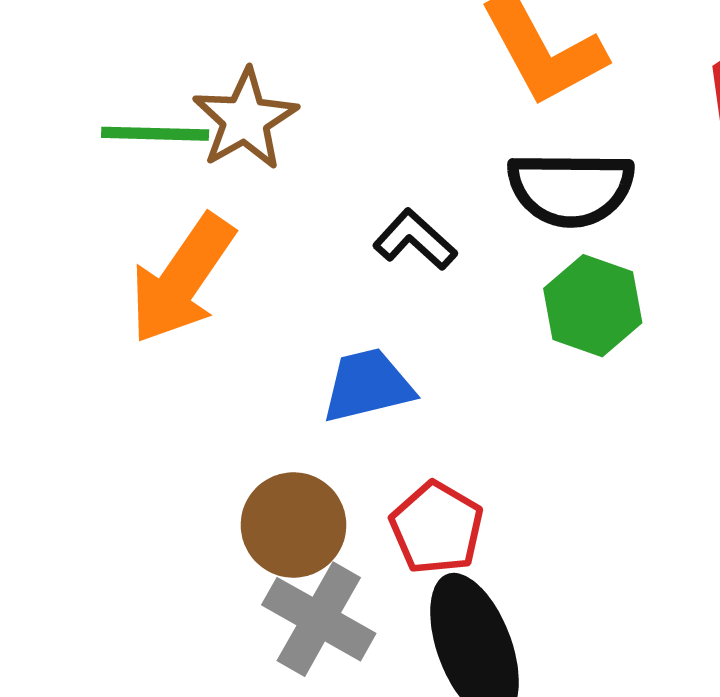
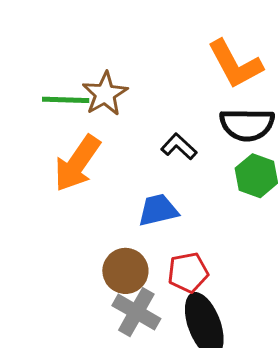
red pentagon: (437, 528) -> (188, 272), turned 30

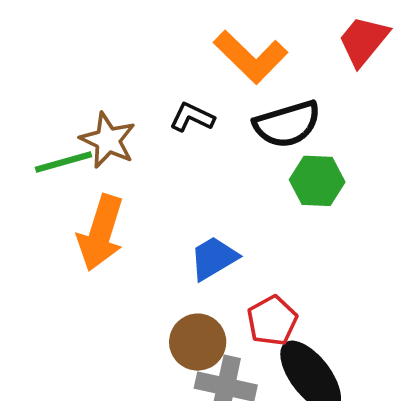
black L-shape: (179, 147) -> (192, 117), moved

